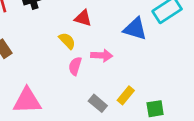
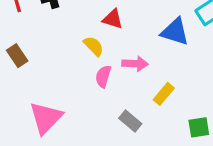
yellow rectangle: (126, 95) -> (164, 94), moved
pink triangle: (27, 101) -> (46, 118), turned -44

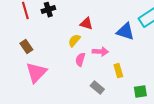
yellow semicircle: (94, 46) -> (74, 41), turned -96
yellow rectangle: (164, 94) -> (118, 71), turned -56
pink triangle: (46, 118) -> (36, 73), moved

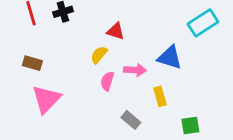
blue triangle: (125, 32) -> (170, 58), moved
brown rectangle: (26, 47) -> (32, 63), turned -40

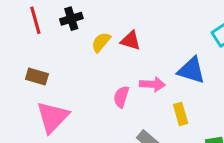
yellow semicircle: (99, 55) -> (101, 42), moved

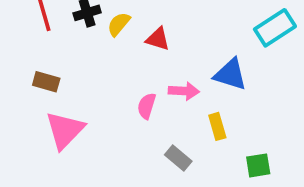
yellow semicircle: (101, 42) -> (119, 24), moved

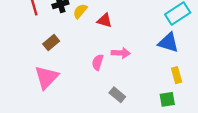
blue triangle: (230, 74) -> (168, 43), moved
brown rectangle: (46, 82) -> (51, 43), moved, turned -56
yellow rectangle: (217, 126) -> (177, 75), moved

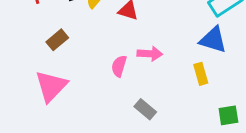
yellow rectangle: (177, 75) -> (201, 74), moved
green square: (167, 99) -> (228, 115), moved

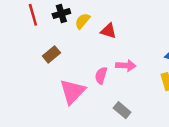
pink triangle: (51, 86) -> (73, 92), moved

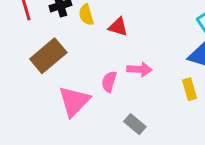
yellow semicircle: (82, 21) -> (86, 15), turned -56
brown rectangle: (51, 54) -> (48, 56), size x1.6

